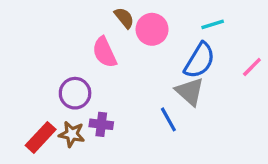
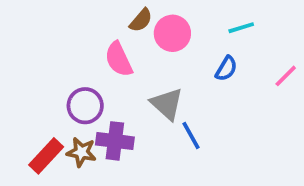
brown semicircle: (124, 18) -> (141, 20), turned 80
blue semicircle: (200, 60) -> (226, 69), size x0.6
gray triangle: (190, 92) -> (167, 104), moved
purple cross: (101, 124) -> (115, 141), size x1.4

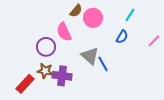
cyan line: (241, 28) -> (130, 15), turned -40
purple circle: (85, 106) -> (46, 47), moved
blue line: (191, 135) -> (103, 64), moved
brown star: (81, 152) -> (45, 71), moved

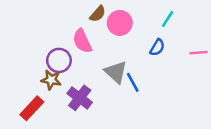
pink line: (154, 41) -> (199, 53), turned 40
brown star: (45, 71) -> (51, 80), moved
purple cross: (62, 76) -> (80, 98), turned 30

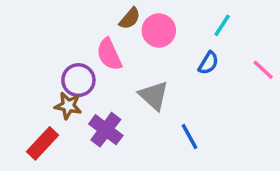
pink line: (199, 53) -> (263, 70), turned 48
blue line: (133, 82) -> (190, 137), moved

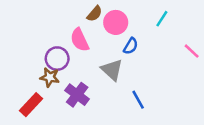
blue semicircle: (208, 63) -> (131, 46), moved

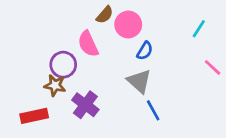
cyan line: (162, 19) -> (199, 29), moved
pink line: (192, 51) -> (213, 67), moved
gray triangle: (112, 70) -> (139, 81), moved
red rectangle: (31, 105) -> (34, 116), turned 35

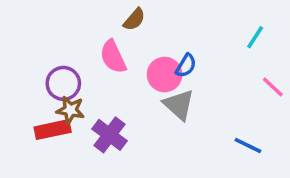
pink circle: (128, 25) -> (165, 75), moved
purple circle: (63, 65) -> (63, 83), moved
blue line: (153, 110) -> (248, 146), moved, turned -35
red rectangle: (34, 116) -> (53, 130), moved

